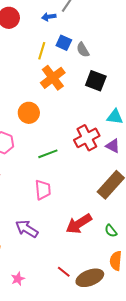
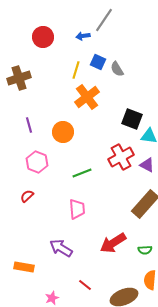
black square: (96, 81) -> (132, 119), moved
green semicircle: (111, 231) -> (145, 250), turned -56
red line: (64, 272) -> (85, 285), moved

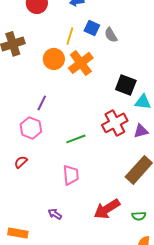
purple line: (29, 125) -> (42, 103), moved, turned 42
orange circle: (63, 132) -> (54, 59), moved
purple triangle: (147, 165) -> (141, 131), turned -42
purple arrow: (61, 248) -> (55, 214), size x0.6

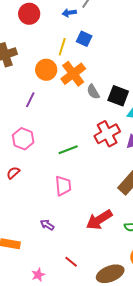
gray semicircle: (111, 35) -> (93, 92), moved
purple line: (42, 103) -> (30, 100), moved

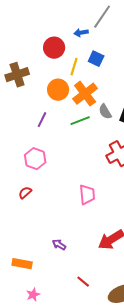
red circle: (29, 14) -> (54, 48), moved
green line: (68, 150) -> (80, 121), moved
pink trapezoid: (63, 186) -> (87, 195), moved
pink star: (38, 275) -> (33, 295), moved

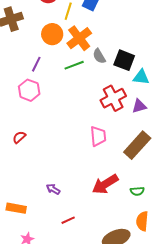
pink hexagon: (35, 159) -> (29, 90), moved
pink trapezoid: (87, 195) -> (98, 136), moved
red line: (83, 282) -> (68, 220), moved, turned -64

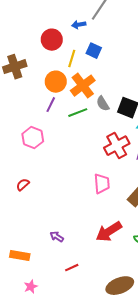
purple line: (36, 64) -> (51, 105), moved

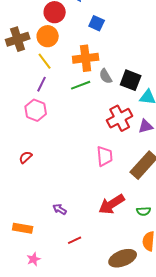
yellow line: (72, 59) -> (45, 61), moved, turned -54
orange circle: (56, 82) -> (48, 36), moved
orange cross: (83, 86) -> (86, 58), turned 30
purple line: (51, 105) -> (42, 84), moved

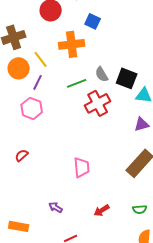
orange circle: (48, 36) -> (19, 68), moved
orange cross: (86, 58) -> (72, 44), moved
red cross: (120, 118) -> (98, 103), moved
pink trapezoid: (105, 156) -> (82, 167), moved
red arrow: (112, 204) -> (102, 210), moved, size x0.6

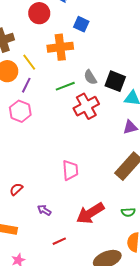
red semicircle: (22, 155) -> (16, 189), moved
red arrow: (102, 210) -> (90, 213), size x1.8

